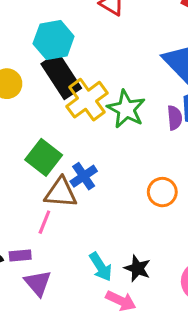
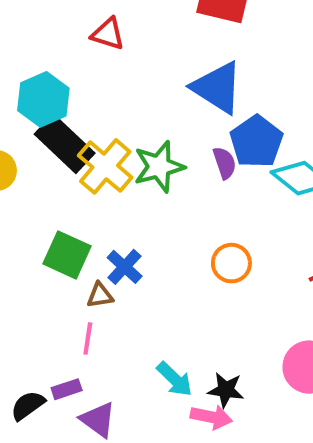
green star: (126, 109) -> (159, 167), turned -30
brown triangle: (61, 193) -> (100, 295), size x0.6
black star: (137, 268) -> (226, 390), moved

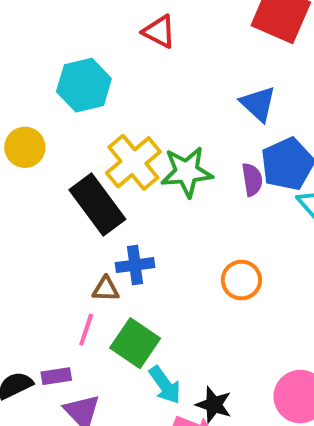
blue triangle: (217, 88) -> (258, 104), size x0.7
black rectangle: (65, 144) -> (97, 205), moved
green square: (67, 255) -> (135, 343), moved
blue cross: (125, 267) -> (135, 265), turned 30

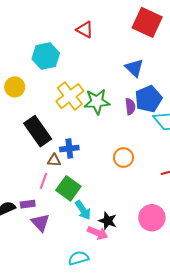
black rectangle: (97, 205) -> (38, 131), moved

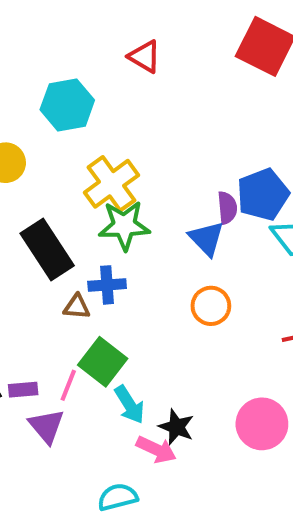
blue triangle: (134, 68) -> (206, 238), moved
green star: (97, 102) -> (124, 225), moved
pink line: (44, 181) -> (68, 385), moved

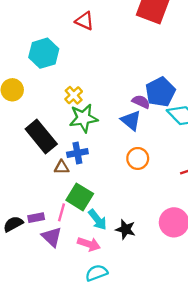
yellow cross: (111, 184) -> (74, 95), size x0.6
purple semicircle: (227, 208) -> (141, 102), turned -54
pink arrow: (156, 450) -> (89, 244), moved

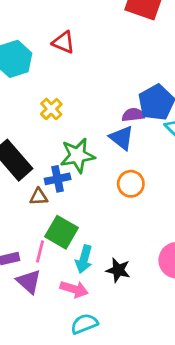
red triangle: (85, 21) -> (63, 42), moved
purple semicircle: (141, 102) -> (133, 115), turned -30
green star: (83, 118) -> (77, 155), moved
cyan arrow: (98, 220) -> (84, 259), turned 55

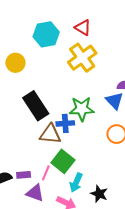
yellow cross: (51, 109) -> (82, 58), moved, size x1.8
brown triangle: (39, 197) -> (50, 134), size x1.6
purple triangle: (29, 282) -> (35, 193), turned -30

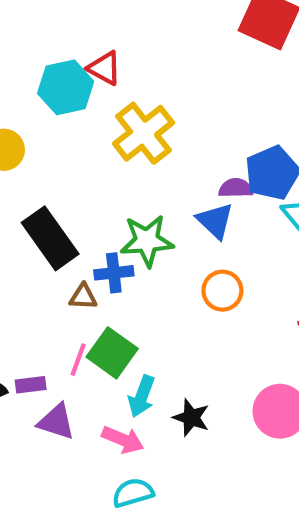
red triangle: (83, 28) -> (104, 68), moved
brown triangle: (50, 134) -> (83, 297), size x0.6
pink line: (46, 173) -> (78, 360), moved

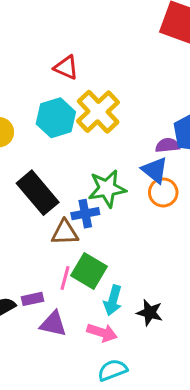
cyan hexagon: (66, 87) -> (56, 118), moved
orange circle: (222, 291) -> (163, 192), moved
brown triangle: (83, 297) -> (65, 233), size x1.4

